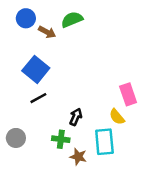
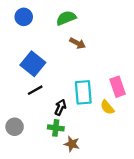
brown arrow: (47, 32) -> (78, 43), moved
black arrow: (76, 117) -> (60, 107), moved
cyan rectangle: (104, 142) -> (83, 92), moved

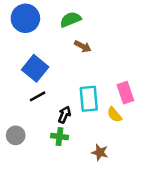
blue circle: (24, 17) -> (25, 18), size x1.5
brown star: (72, 144) -> (100, 152), moved

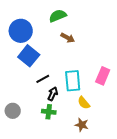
blue circle: (25, 18) -> (21, 31), moved
pink rectangle: (125, 93) -> (103, 76), turned 42
black line: (38, 96) -> (43, 79), moved
yellow semicircle: (114, 115) -> (84, 103), moved

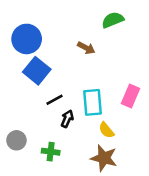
green semicircle: (58, 16) -> (113, 20), moved
green cross: (49, 112) -> (51, 152), moved
brown star: (82, 125) -> (104, 158), size x1.5

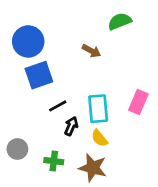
blue square: (37, 71) -> (39, 75), turned 32
yellow semicircle: (106, 130) -> (99, 138), moved
brown star: (104, 158) -> (93, 168), moved

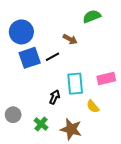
pink rectangle: (138, 102) -> (106, 79), turned 54
black line: (58, 106) -> (52, 57), moved
yellow semicircle: (99, 138) -> (93, 106), moved
green cross: (54, 161) -> (41, 124), turned 32

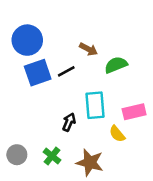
green semicircle: (92, 16) -> (116, 65), moved
pink rectangle: (106, 79) -> (134, 112), moved
gray circle: (13, 115) -> (17, 155), moved

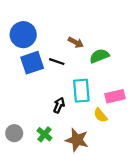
black line: (66, 71) -> (57, 62), turned 48

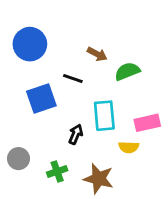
blue square: (32, 63) -> (41, 98), moved
yellow semicircle: (100, 115) -> (129, 147), turned -48
gray circle: (14, 133) -> (18, 159), moved
green cross: (44, 134) -> (57, 171), turned 32

